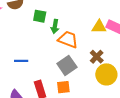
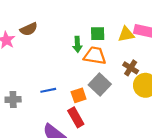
green square: (40, 16) -> (98, 34), moved
orange square: (63, 87) -> (79, 95), moved

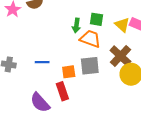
yellow triangle: (126, 34) -> (122, 25), turned 42
brown cross: (131, 68) -> (121, 56), size x1.5
gray square: (100, 85) -> (90, 66), turned 30

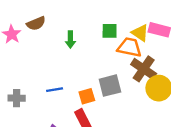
green arrow: (76, 25) -> (70, 40), moved
orange trapezoid: (90, 39) -> (129, 47), moved

